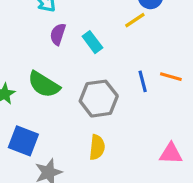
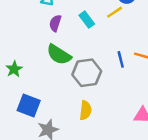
cyan rectangle: (92, 42) -> (87, 20), moved
green semicircle: (44, 84) -> (59, 55), moved

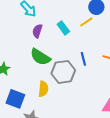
blue line: (121, 59) -> (83, 59), moved
yellow semicircle: (86, 110) -> (43, 89), moved

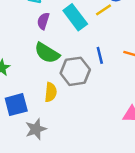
cyan rectangle: (63, 28) -> (75, 17), size x1.5
blue square: (15, 99) -> (16, 105), turned -36

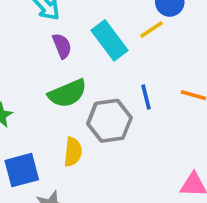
purple semicircle: (43, 21) -> (62, 46), turned 140
green semicircle: (47, 53) -> (67, 93), turned -55

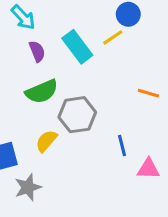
blue line: (146, 97) -> (122, 146), moved
yellow semicircle: (73, 152) -> (46, 141), turned -145

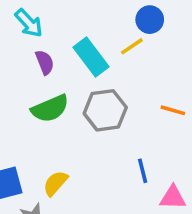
gray hexagon: (77, 115) -> (105, 110), moved
yellow semicircle: (46, 141) -> (55, 183), moved

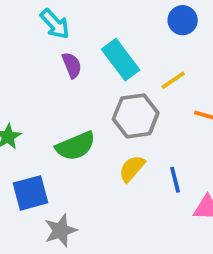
yellow line: (132, 46) -> (173, 80), moved
green semicircle: (50, 109) -> (76, 146), moved
yellow semicircle: (55, 183) -> (132, 168), moved

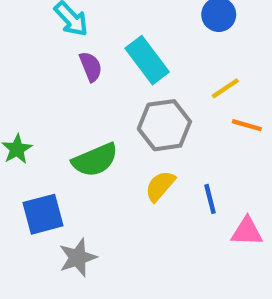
yellow line: (173, 80) -> (225, 88), moved

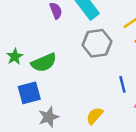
green semicircle: (95, 160) -> (44, 63), moved
yellow semicircle: (160, 186) -> (95, 116), moved

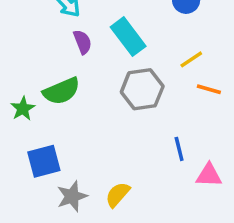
green semicircle: (44, 63) -> (61, 91), moved
yellow semicircle: (95, 116) -> (118, 195), moved

